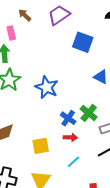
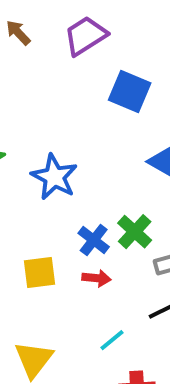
yellow square: (41, 146) -> (39, 272), moved
cyan line: (73, 162) -> (112, 340), moved

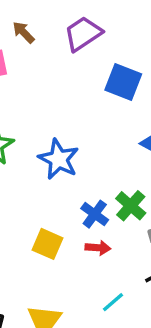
yellow square: (39, 272) -> (47, 244), turned 32

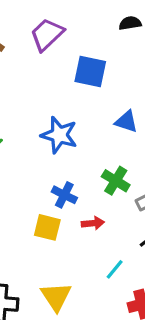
blue star: (59, 159) -> (59, 135), moved
blue cross: (95, 214) -> (64, 195), moved

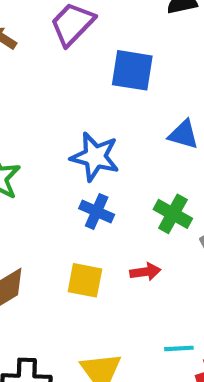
blue cross: (64, 195) -> (97, 211), moved
cyan line: (115, 269) -> (179, 348), moved, turned 50

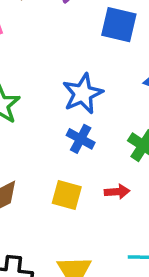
blue star: (95, 157) -> (83, 94), turned 30

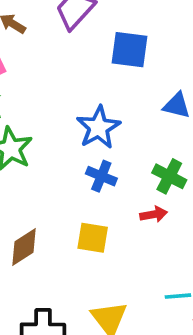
red arrow: (117, 192) -> (154, 214), moved

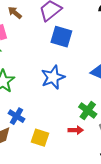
blue square: (129, 50) -> (61, 37), moved
blue cross: (101, 176) -> (16, 116), moved

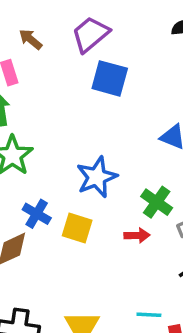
blue star: (53, 77) -> (97, 177), moved
yellow square: (40, 138) -> (77, 228), moved

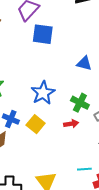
yellow square: (77, 228) -> (36, 124), turned 30

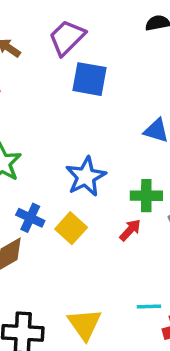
green cross: (80, 103) -> (146, 196), turned -30
red arrow: (71, 124) -> (130, 230), turned -40

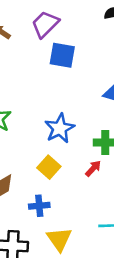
blue cross: (30, 218) -> (39, 206), moved, turned -30

